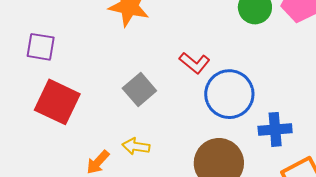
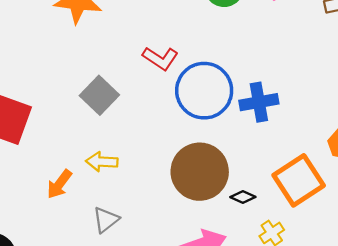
blue cross: (275, 129) -> (259, 102), moved

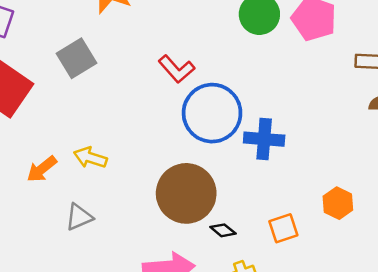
gray square: (99, 95) -> (76, 58), moved
orange square: (299, 180) -> (283, 228), size x0.6

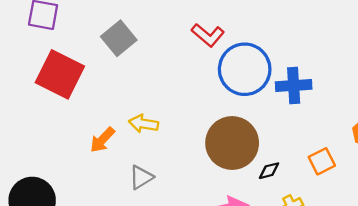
black diamond: (223, 230) -> (269, 171), turned -45

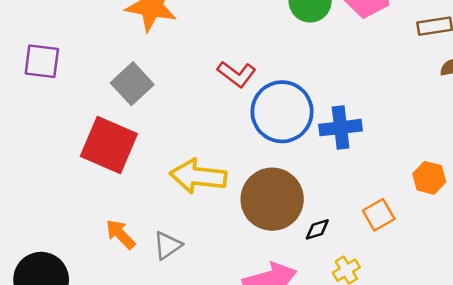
red square: (60, 74) -> (109, 145), moved
yellow arrow: (143, 124) -> (198, 176), moved, size x1.6
orange arrow: (102, 140) -> (120, 234), moved, turned 96

